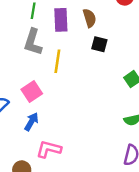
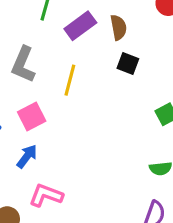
purple rectangle: (61, 20) -> (80, 26), turned 50
gray L-shape: (33, 42) -> (23, 65), moved

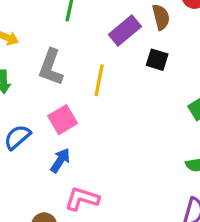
purple rectangle: (80, 26) -> (125, 31), moved
brown semicircle: (118, 27) -> (161, 17), moved

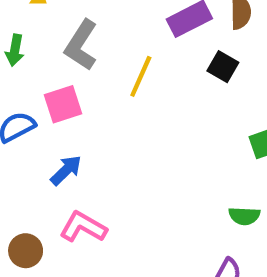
pink square: (63, 120) -> (63, 104), moved

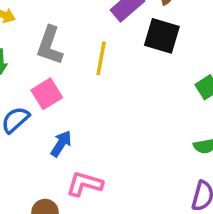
black square: (223, 67) -> (162, 36), size x1.5

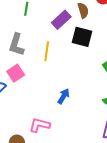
blue arrow: (61, 144) -> (64, 96), moved

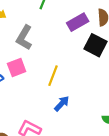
yellow line: (47, 51) -> (53, 76), moved

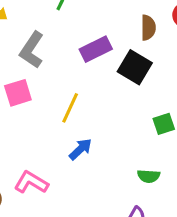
purple rectangle: (78, 22) -> (96, 49), moved

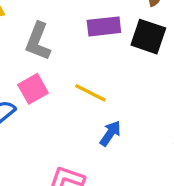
purple rectangle: (96, 49) -> (104, 26), turned 32
yellow line: (70, 108) -> (90, 93), turned -76

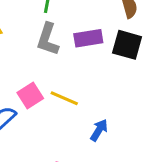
gray L-shape: (38, 41) -> (48, 39), moved
yellow line: (90, 93) -> (64, 98), moved

